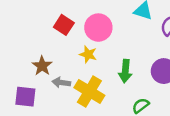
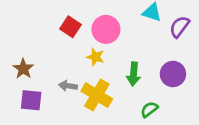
brown star: (42, 66) -> (23, 69), moved

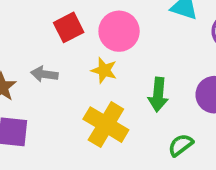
red square: (71, 27) -> (69, 27), turned 30
gray arrow: (68, 86) -> (44, 74), moved

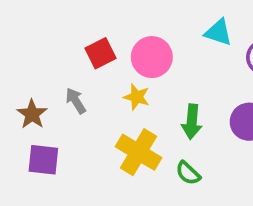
gray arrow: (44, 74) -> (76, 101), turned 50
green semicircle: (181, 145) -> (188, 173), moved, turned -100

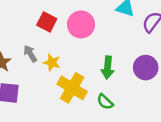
red square: (100, 53) -> (47, 22), turned -36
yellow star: (137, 97) -> (52, 63), moved

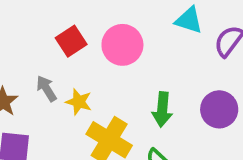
red square: (47, 22) -> (71, 41), turned 30

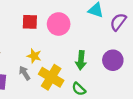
red square: (71, 41) -> (30, 22), turned 35
gray arrow: (46, 89) -> (25, 73), moved

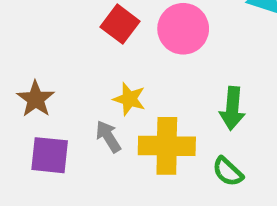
red square: (30, 22) -> (120, 24), turned 35
yellow cross: (51, 77) -> (167, 146), turned -30

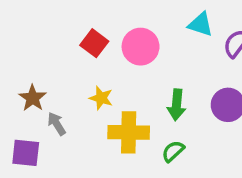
gray arrow: (108, 136) -> (57, 124), moved
purple square: (50, 155) -> (26, 153), moved
green semicircle: (228, 172) -> (173, 151), turned 95

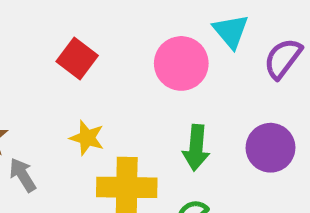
cyan triangle: (201, 24) -> (231, 31), turned 32
pink circle: (141, 47) -> (181, 63), moved

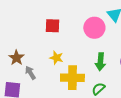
red square: (77, 58) -> (52, 26), turned -35

